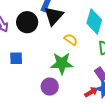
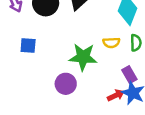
yellow semicircle: (71, 40) -> (111, 43), moved, turned 136

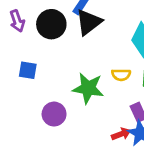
purple circle: (66, 84) -> (54, 114), moved

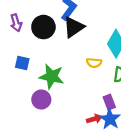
yellow semicircle: (121, 75) -> (94, 63), moved
green star: (88, 88) -> (52, 76), moved

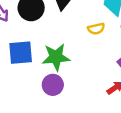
blue square: (22, 63) -> (21, 53), size x1.5

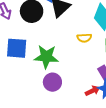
purple circle: (53, 85) -> (52, 82), moved

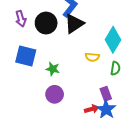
green star: (46, 57) -> (53, 69), size x0.6

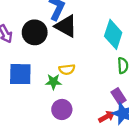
black triangle: (74, 24) -> (66, 26), turned -45
yellow semicircle: (92, 57) -> (67, 69), moved

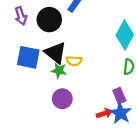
black triangle: (66, 26) -> (55, 53), moved

